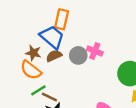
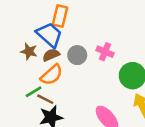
pink cross: (95, 51) -> (105, 52), moved
orange semicircle: (31, 70) -> (51, 75), moved, turned -80

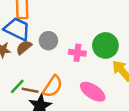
pink cross: (105, 52) -> (77, 53), moved
orange semicircle: (51, 75) -> (53, 86), moved

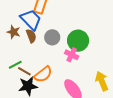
green circle: (105, 45) -> (78, 41), moved
brown semicircle: (24, 47) -> (31, 36), turned 88

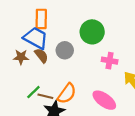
green circle: (78, 41) -> (92, 32), moved
pink cross: (72, 55) -> (110, 61), moved

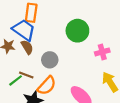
gray circle: (65, 50) -> (50, 60), moved
pink cross: (110, 61) -> (102, 52), moved, turned -32
brown line: (45, 96) -> (26, 75), moved

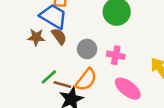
pink cross: (102, 52) -> (116, 55), moved, turned 32
brown line: (26, 75) -> (62, 85), moved

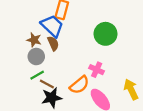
gray circle: (87, 49) -> (36, 57), moved
orange semicircle: (86, 80) -> (79, 85), moved

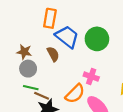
blue trapezoid: (52, 26) -> (67, 37), moved
brown semicircle: (53, 43) -> (53, 54), moved
green line: (37, 75) -> (31, 88), turned 48

